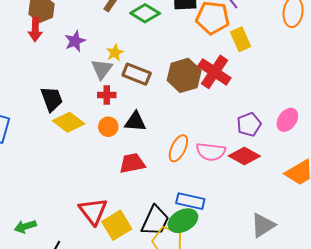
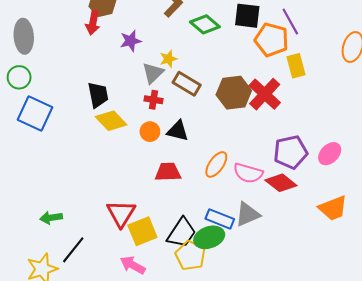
purple pentagon: (249, 124) -> (291, 152), size x1.4
gray triangle: (263, 225) -> (248, 214), moved

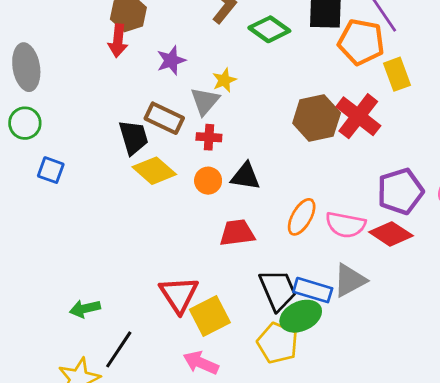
brown rectangle: (187, 84) -> (164, 118), moved
blue square: (35, 114) -> (51, 170), size x0.6
black trapezoid: (181, 233) -> (278, 290), moved, turned -52

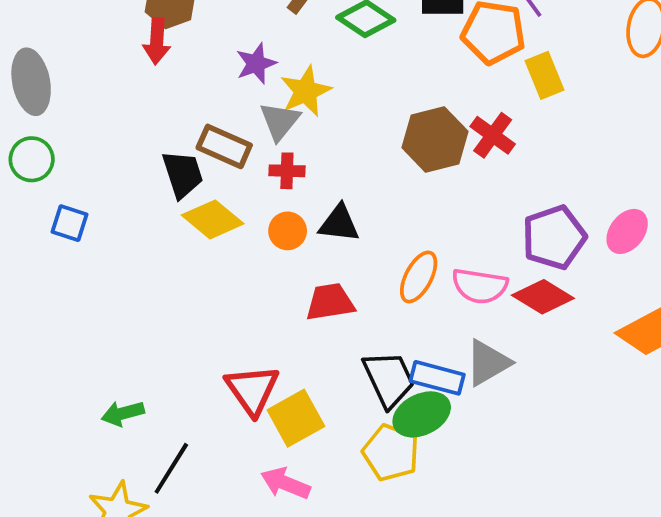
purple star: (171, 60) -> (256, 64), moved
yellow star: (224, 80) -> (306, 91), size x1.5
red cross: (358, 116) -> (493, 135), size x0.7

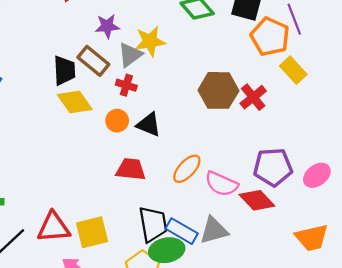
purple star: (256, 64) -> (107, 26), moved
yellow rectangle: (544, 75) -> (293, 70), turned -36
red triangle: (252, 390) -> (54, 227), moved, turned 45

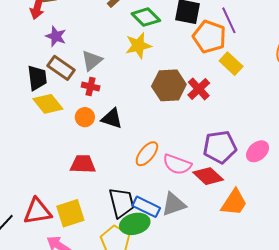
purple star: (107, 26) -> (56, 36), moved, turned 30
yellow star: (150, 41) -> (138, 46), moved
red trapezoid: (131, 169) -> (83, 164), moved
orange trapezoid: (312, 238) -> (234, 202), moved, turned -40

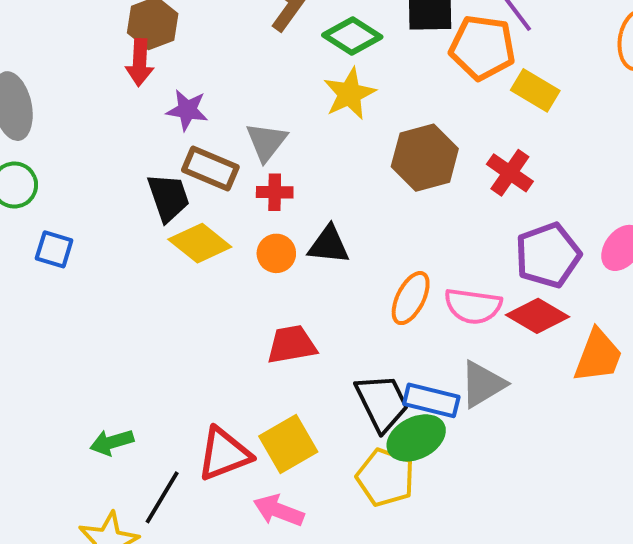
red cross: (199, 89) -> (510, 173), moved

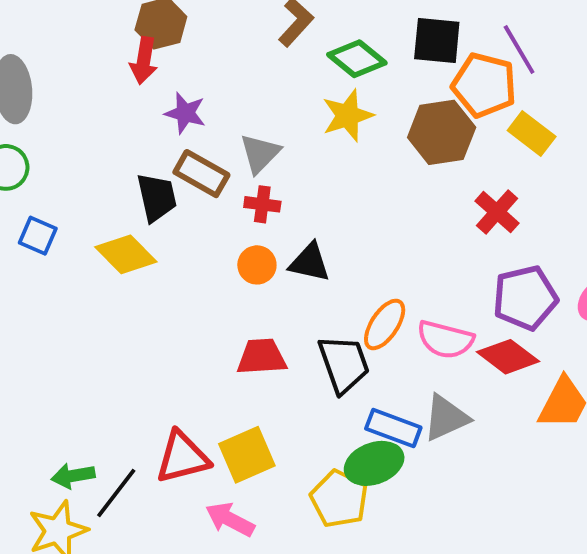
brown hexagon: (425, 158) -> (442, 132), moved
yellow diamond: (200, 243) -> (126, 254), moved
black trapezoid: (382, 403) -> (344, 364), moved
green arrow: (112, 442) -> (73, 476), moved

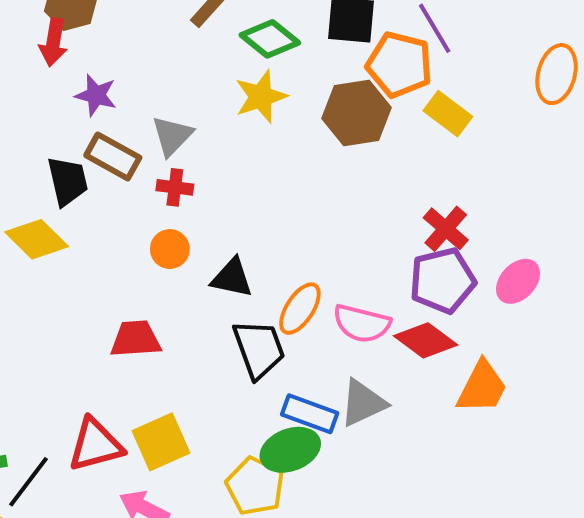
red cross: (497, 212) -> (446, 229), moved
black triangle: (310, 263) -> (232, 278), moved
red trapezoid: (262, 357) -> (136, 339), moved

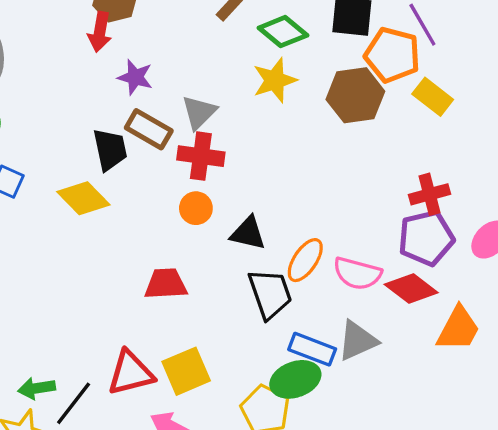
red cross: (175, 187) -> (201, 156), size x1.5
red cross: (446, 229) -> (429, 194), turned 33

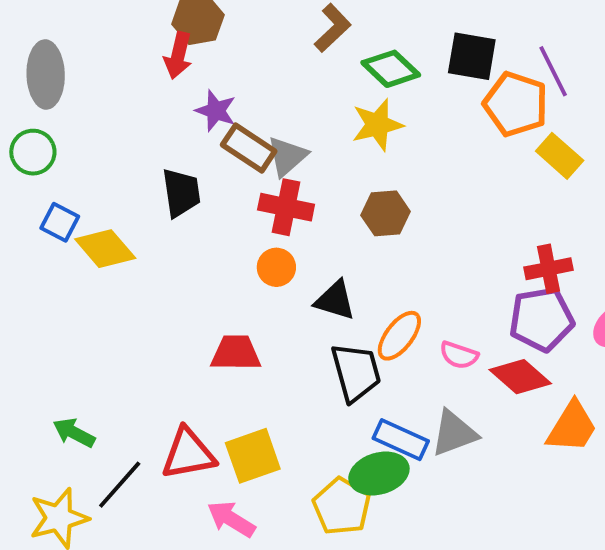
brown hexagon: (355, 95) -> (386, 213), moved, size x0.7
brown rectangle: (149, 129) -> (249, 148), moved
yellow diamond: (83, 198) -> (105, 249), moved
pink semicircle: (357, 273) -> (459, 355), size x0.7
green arrow: (37, 388) -> (74, 433), moved, turned 33

